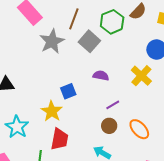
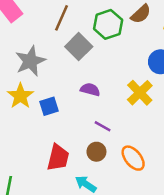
gray star: (52, 41) -> (30, 61), moved
purple line: (113, 105) -> (103, 126), turned 56
yellow star: (52, 111) -> (20, 96), moved
red trapezoid: (60, 139) -> (58, 158), moved

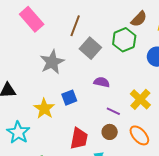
green hexagon: (108, 24) -> (124, 40), moved
yellow cross: (140, 93) -> (140, 99), moved
yellow star: (20, 96) -> (44, 109), moved

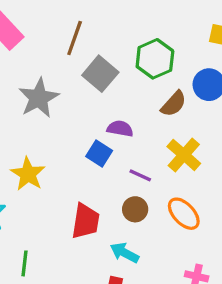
brown semicircle: (139, 19) -> (174, 104), moved
blue square: (69, 98) -> (99, 153), moved, turned -35

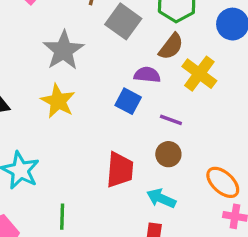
brown semicircle: (174, 104) -> (171, 47), moved
yellow cross: (184, 155) -> (199, 74), moved
yellow star: (28, 174) -> (58, 101), moved
orange ellipse: (184, 214) -> (223, 182), moved

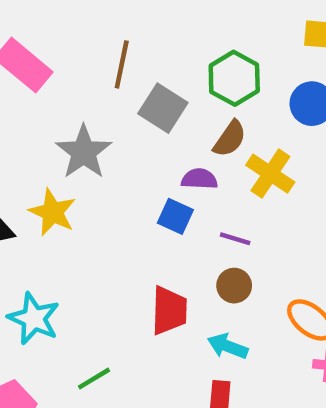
yellow star: (58, 101) -> (53, 212), moved
green line: (62, 217) -> (94, 379), turned 60

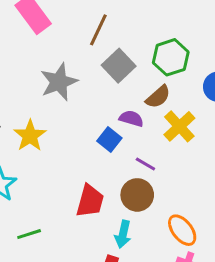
yellow star: (53, 212) -> (30, 136), moved
brown circle: (234, 286) -> (137, 195), size x1.4
cyan arrow: (228, 346) -> (123, 234), turned -112

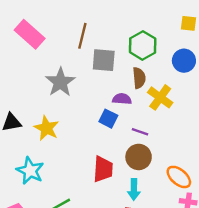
gray square: (119, 66) -> (104, 60), turned -30
brown semicircle: (158, 97) -> (139, 78), turned -42

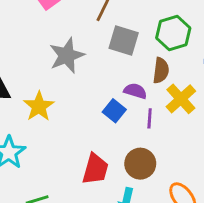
purple line: (140, 132) -> (150, 118), moved, turned 63

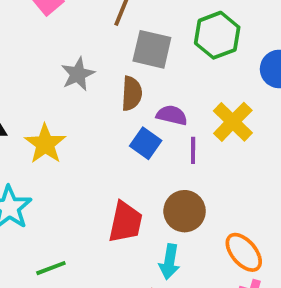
gray star: (67, 55) -> (78, 74), size x0.7
brown semicircle: (161, 70) -> (132, 93), moved

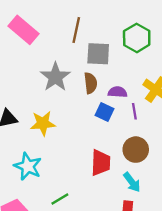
gray star: (78, 74) -> (55, 77), size x1.4
yellow star: (45, 144) -> (43, 123), turned -30
cyan arrow: (169, 262) -> (132, 182), turned -36

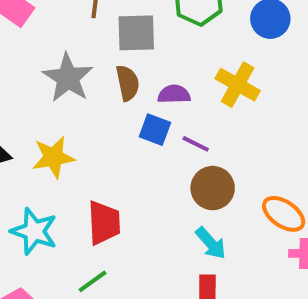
purple line: (134, 111) -> (196, 144), moved, turned -49
red trapezoid: (101, 163) -> (104, 223), moved

